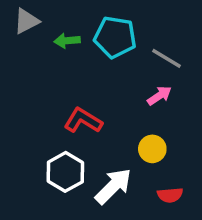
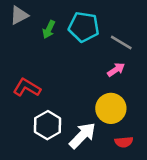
green arrow: (67, 41) -> (49, 29), turned -60
red L-shape: (83, 121) -> (27, 88), moved
yellow circle: (152, 149) -> (111, 108), size x1.5

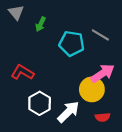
gray triangle: (19, 15) -> (16, 12), turned -42
cyan pentagon: (84, 27) -> (72, 43), moved
pink arrow: (116, 70) -> (103, 73), moved, size x1.6

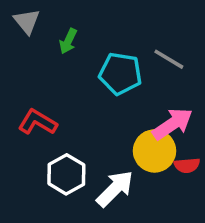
red semicircle: (103, 117) -> (187, 165), moved

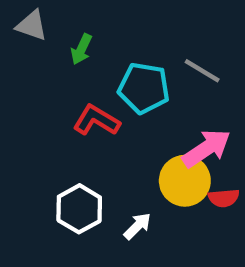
gray triangle: (27, 21) -> (32, 26), turned -32
red L-shape: (38, 122) -> (96, 120), moved
white arrow: (115, 189) -> (137, 226), size x0.6

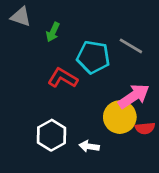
white arrow: (137, 226) -> (89, 146), turned -126

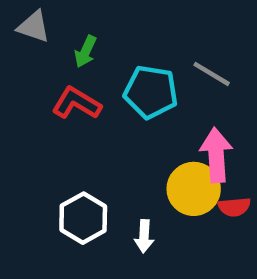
red L-shape: (63, 78) -> (76, 103), moved
pink arrow: (134, 96) -> (216, 155), turned -60
white arrow: (89, 146) -> (144, 236), turned -96

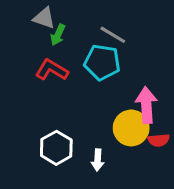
gray triangle: (34, 27) -> (44, 18), moved
gray line: (212, 74) -> (113, 35), moved

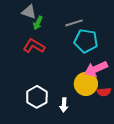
gray line: (113, 35) -> (74, 23), turned -48
cyan pentagon: (102, 62) -> (86, 41), moved
pink arrow: (146, 105) -> (96, 69), turned -110

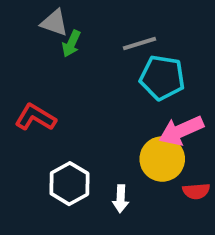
red L-shape: (34, 46) -> (35, 117), moved
red semicircle: (104, 92) -> (196, 191), moved

